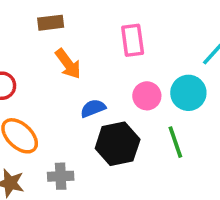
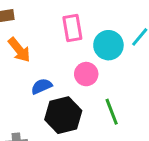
cyan circle: (188, 93) -> (108, 45), moved

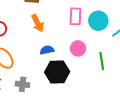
cyan circle: (108, 45) -> (98, 21), moved
green line: (112, 112) -> (102, 61), moved

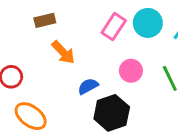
pink rectangle: (75, 16) -> (114, 27), turned 48

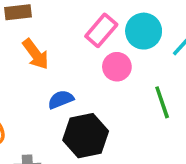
pink circle: (131, 71) -> (117, 67), moved

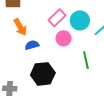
blue semicircle: (61, 99) -> (32, 45), moved

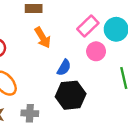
blue semicircle: (32, 45) -> (64, 68), moved, turned 136

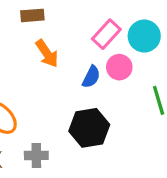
blue semicircle: (64, 68) -> (91, 77), moved

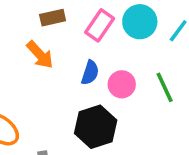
brown rectangle: (32, 15) -> (53, 18), moved
pink circle: (119, 67) -> (122, 84), moved

